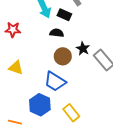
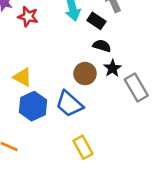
red star: (13, 30) -> (28, 17), moved
black semicircle: (57, 33) -> (102, 46), moved
blue hexagon: (40, 105) -> (33, 106), moved

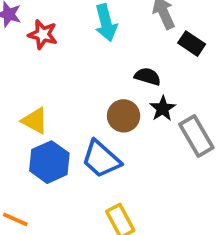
black rectangle: (96, 21) -> (192, 44), moved

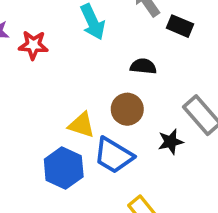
black star: (163, 109) -> (171, 142), moved, turned 30
yellow triangle: (35, 121) -> (82, 125), moved

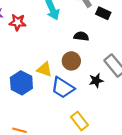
blue hexagon: (64, 168) -> (21, 83), moved

